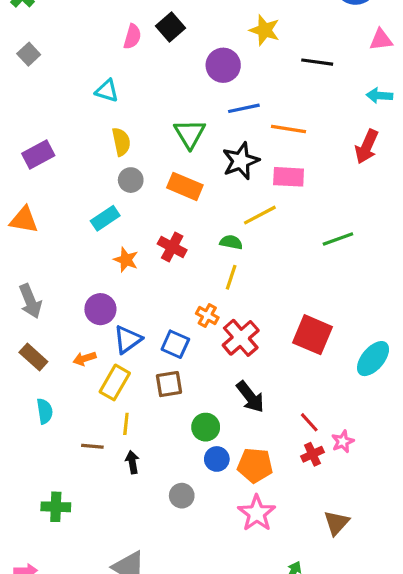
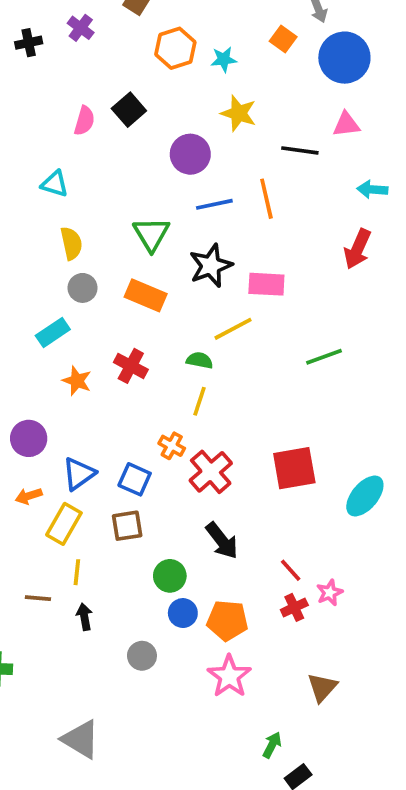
pink triangle: (381, 40) -> (346, 124), moved
orange line: (289, 129) -> (266, 199), moved, turned 68
purple circle: (100, 309) -> (29, 438), moved
red square: (312, 335) -> (294, 468), turned -33

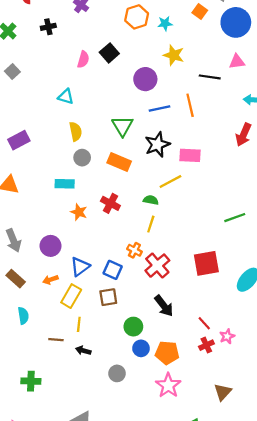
black cross: (29, 43) -> (48, 27), moved
cyan rectangle: (53, 333) -> (65, 184), turned 36
green line: (324, 357) -> (235, 218), moved
black arrow: (84, 617) -> (83, 351), turned -64

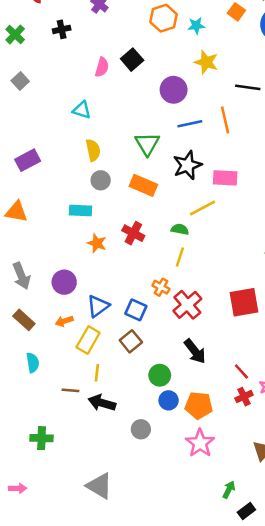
brown square: (108, 297) -> (131, 341), turned -30
black arrow: (83, 351) -> (102, 403), size x1.5

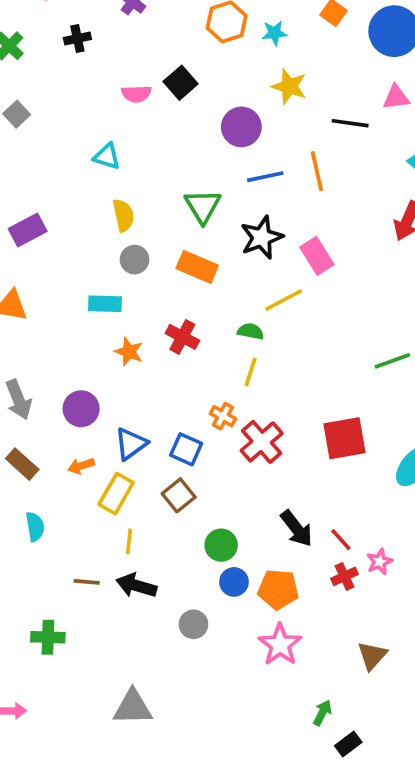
pink semicircle: (102, 67) -> (136, 94), turned 72
pink rectangle: (225, 178) -> (317, 256), turned 55
black arrow: (195, 351) -> (297, 529), moved
brown line: (70, 390) -> (87, 582), moved
gray triangle: (99, 486) -> (133, 707), turned -32

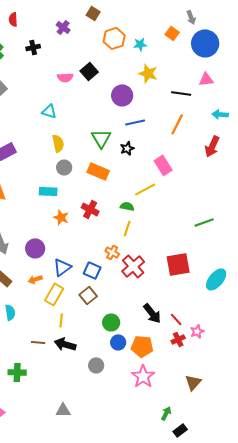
orange line: (317, 171) -> (177, 124), moved, turned 40
black star: (262, 237) -> (127, 148), moved, size x0.6
gray triangle: (133, 707) -> (63, 410), size x0.7

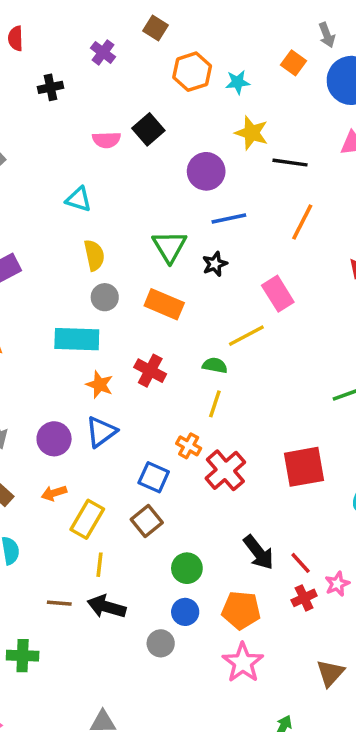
black line: (181, 93) -> (290, 163), moved
cyan rectangle: (48, 191) -> (77, 339), size x1.4
blue triangle: (62, 267) -> (101, 432), moved
blue circle: (118, 342) -> (185, 612), moved

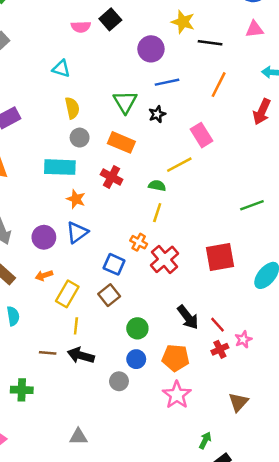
red cross: (150, 371) -> (112, 177), moved

